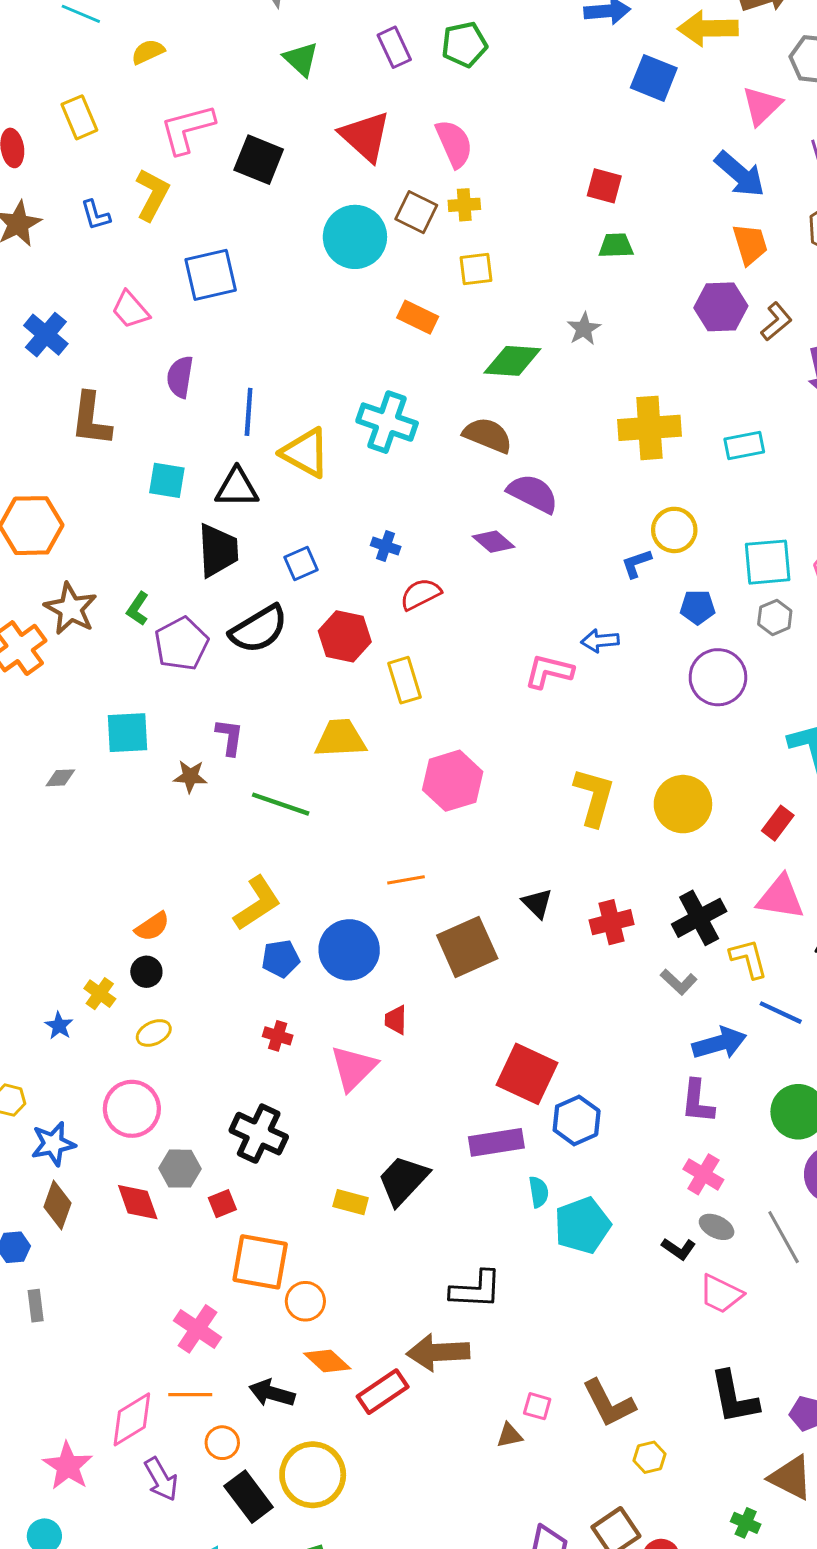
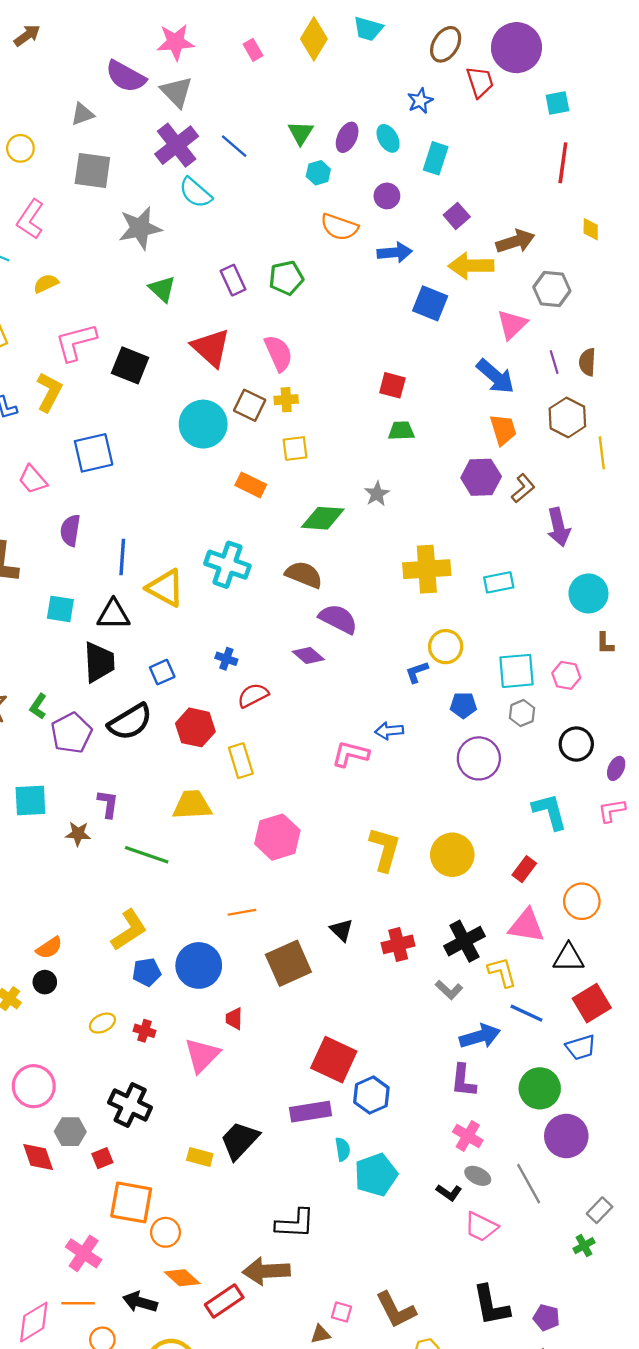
yellow ellipse: (154, 1033) -> (102, 1023), moved

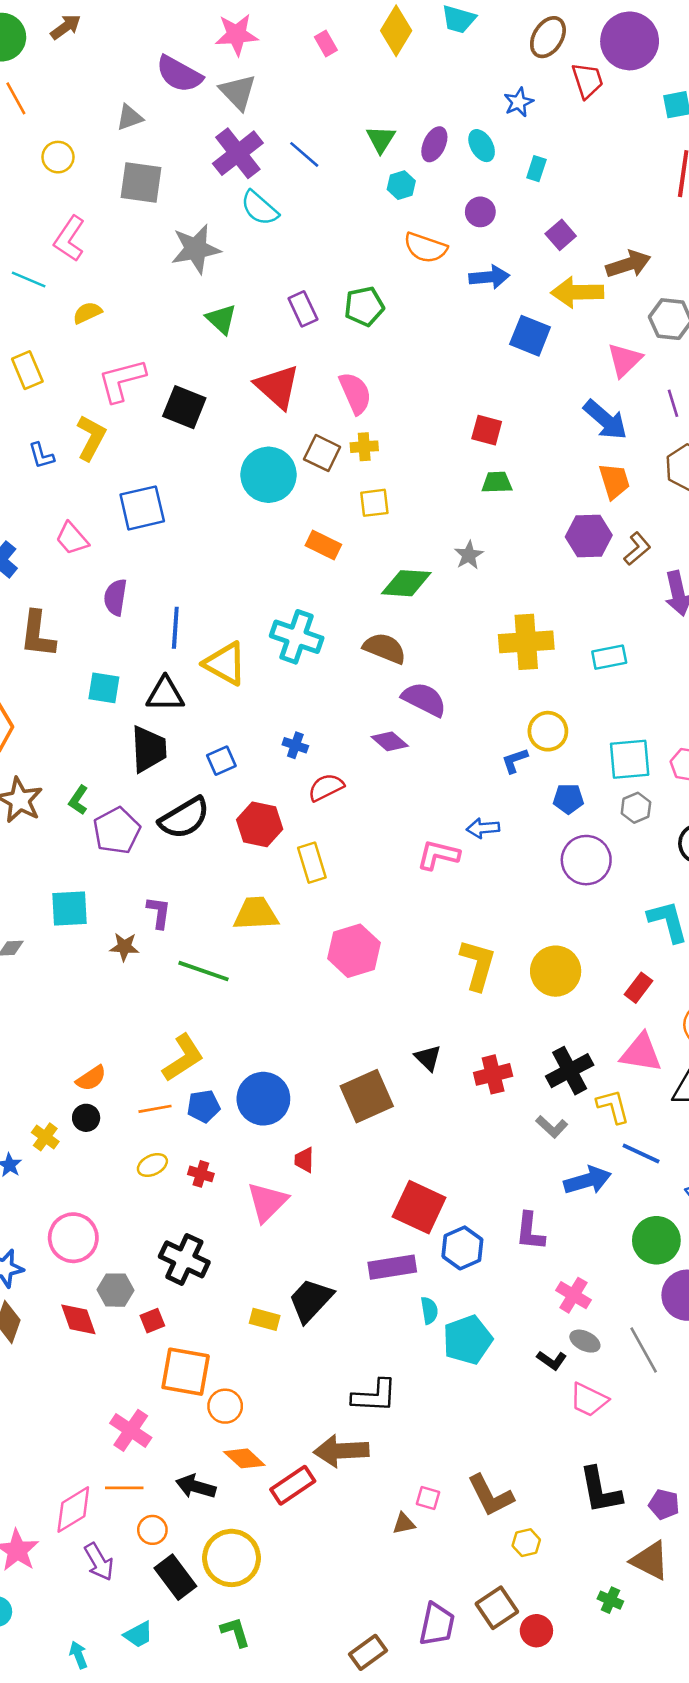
cyan rectangle: (436, 158) -> (536, 169), size x0.7
orange line: (242, 912) -> (155, 1109), moved
purple L-shape: (463, 1081) -> (530, 1231), moved

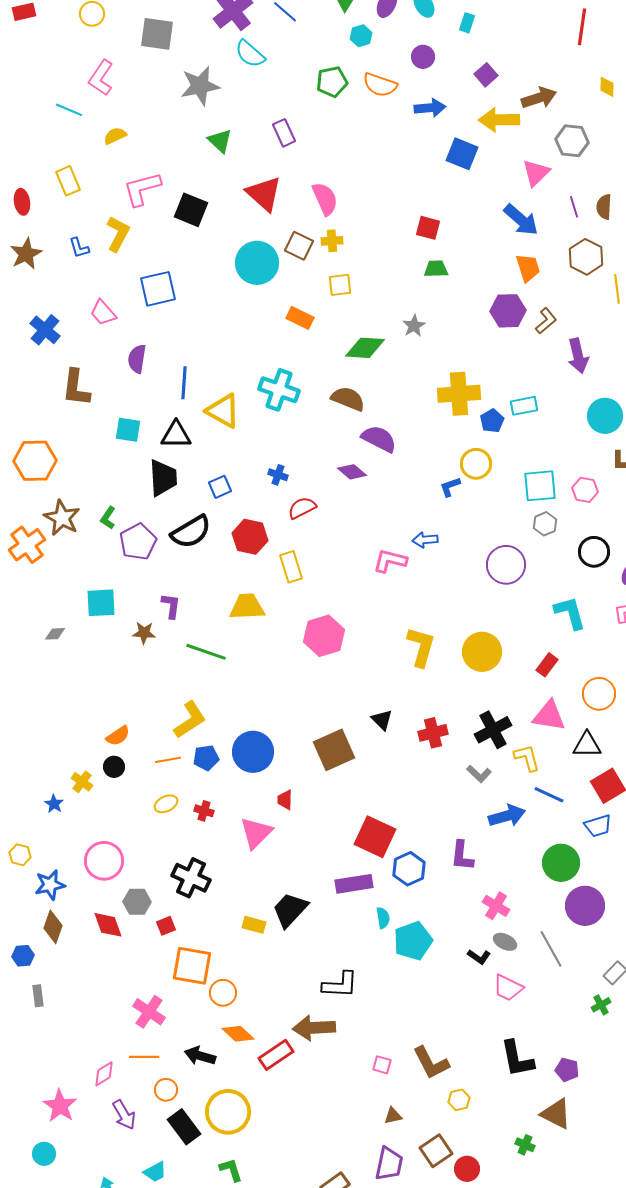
green pentagon: (364, 306) -> (332, 82), moved
blue pentagon: (568, 799) -> (492, 421), moved, turned -30
pink diamond: (73, 1509) -> (104, 1074), size x0.7
brown triangle: (404, 1524) -> (393, 1116), moved

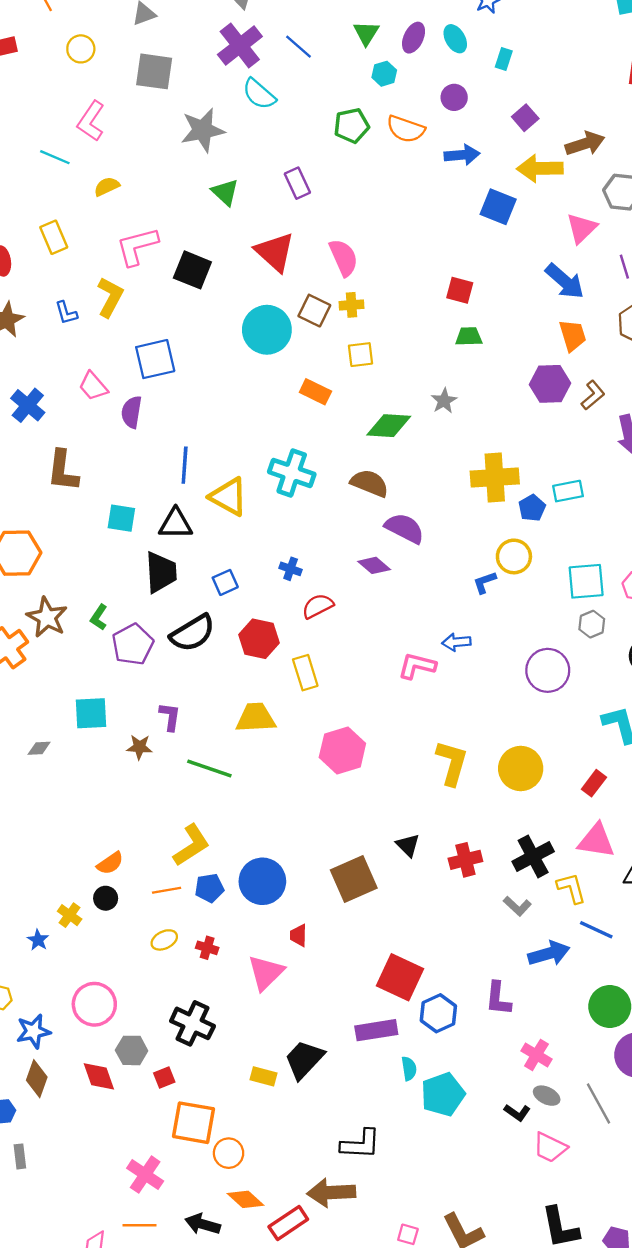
purple semicircle: (137, 359) -> (132, 412), moved

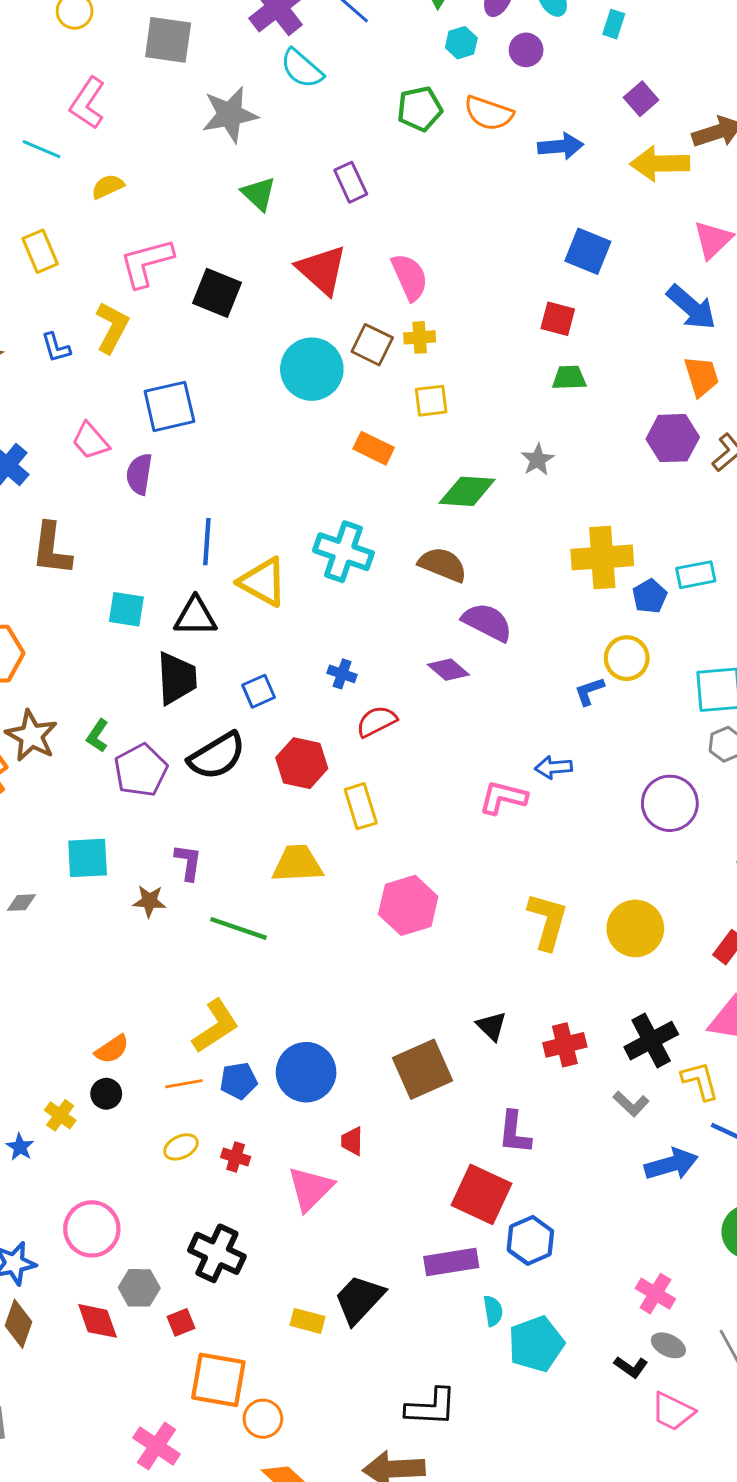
purple circle: (454, 97) -> (526, 50), moved
blue square: (498, 207) -> (588, 251), moved
purple L-shape: (498, 999) -> (515, 1133), moved

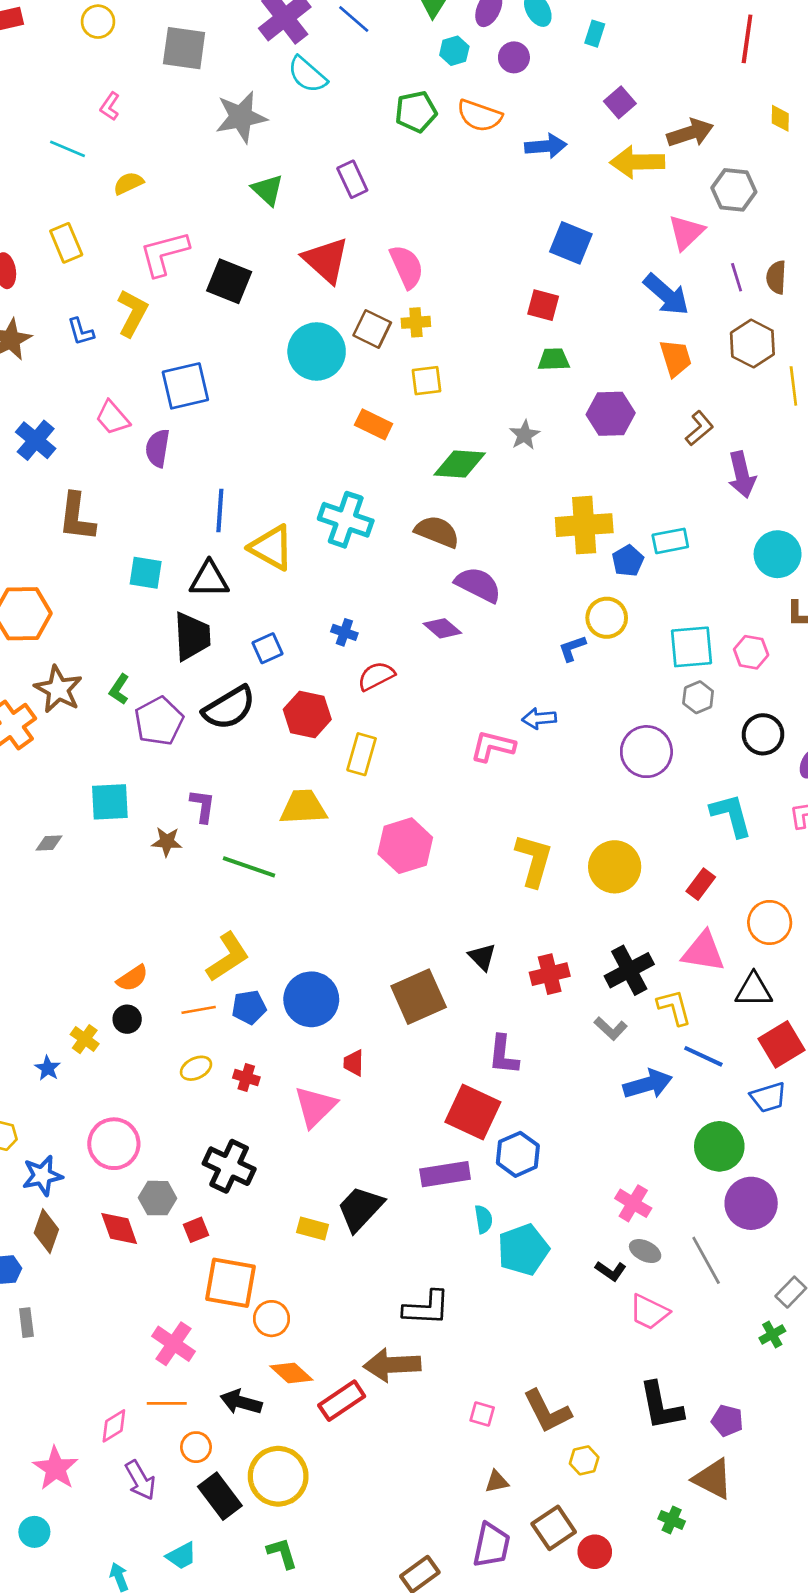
pink L-shape: (88, 103) -> (110, 106), size x0.6
purple hexagon: (673, 438) -> (611, 414), moved
yellow rectangle: (361, 806) -> (362, 754), turned 33

